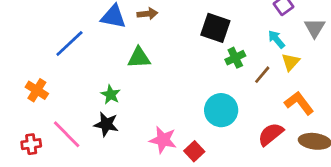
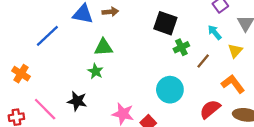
yellow triangle: (291, 62) -> (235, 51), moved
green star: (111, 95) -> (95, 71), moved

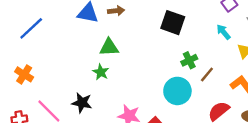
blue line: (47, 36) -> (31, 28), moved
green cross: (181, 47) -> (189, 60), moved
brown line: (203, 61) -> (207, 74), moved

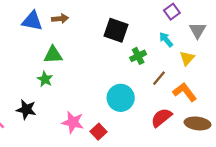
green cross: (189, 60) -> (138, 56), moved
brown line: (207, 74) -> (159, 78), moved

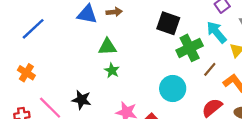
cyan arrow: (166, 40) -> (217, 32), size x1.5
green cross: (138, 56) -> (190, 48), size x1.6
green star: (45, 79) -> (112, 70), moved

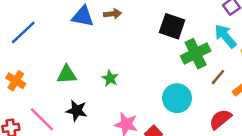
green triangle: (107, 47) -> (67, 75), moved

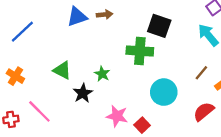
blue triangle: (83, 16) -> (77, 17), turned -30
green cross: (196, 54) -> (140, 51), moved, turned 30
green triangle: (67, 75) -> (62, 70), turned 30
black star: (77, 111) -> (83, 93), moved, turned 30

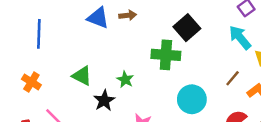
blue triangle: (77, 17) -> (98, 18), turned 40
black square: (159, 26) -> (187, 28), turned 30
blue line: (22, 32) -> (39, 34), turned -45

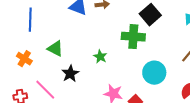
green triangle: (82, 76) -> (55, 49), moved
black star: (104, 100) -> (70, 74), moved

